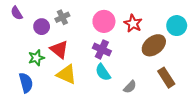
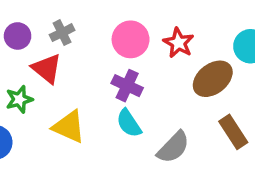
purple circle: (42, 27) -> (18, 36), moved
red triangle: (59, 49) -> (47, 68), moved
gray semicircle: (130, 87) -> (173, 147), size x1.5

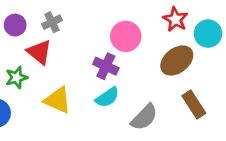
pink circle: (131, 39) -> (126, 36), moved
red star: (178, 43) -> (175, 19), moved
cyan semicircle: (129, 123) -> (107, 97), turned -90

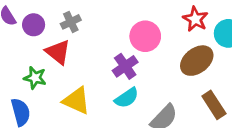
purple cross: (106, 66) -> (125, 66), turned 30
green star: (17, 78) -> (35, 78), turned 30

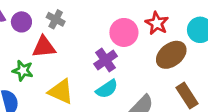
red star: (195, 19) -> (157, 23), moved
gray cross: (71, 22) -> (56, 19), turned -36
red triangle: (58, 52) -> (44, 47), turned -45

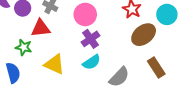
pink circle: (124, 32) -> (85, 14), moved

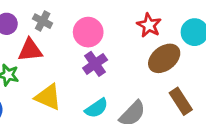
cyan semicircle: (92, 62) -> (96, 108), moved

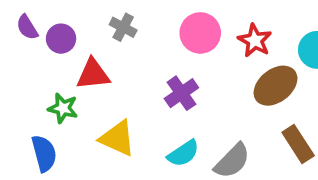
gray cross: (43, 21) -> (123, 27), moved
pink circle: (88, 32) -> (200, 33), moved

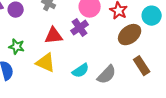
red triangle: (93, 74) -> (54, 36), moved
purple cross: (181, 93) -> (80, 28), moved

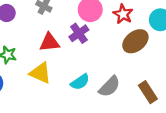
brown rectangle: (142, 66) -> (148, 92), moved

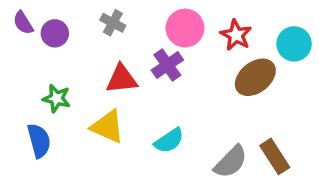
gray semicircle: (109, 86) -> (231, 162), moved

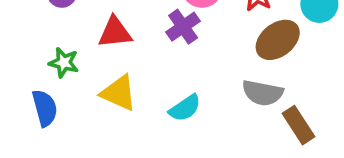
red triangle: (122, 79) -> (115, 32), moved
gray semicircle: (231, 162) -> (263, 93), moved, turned 57

